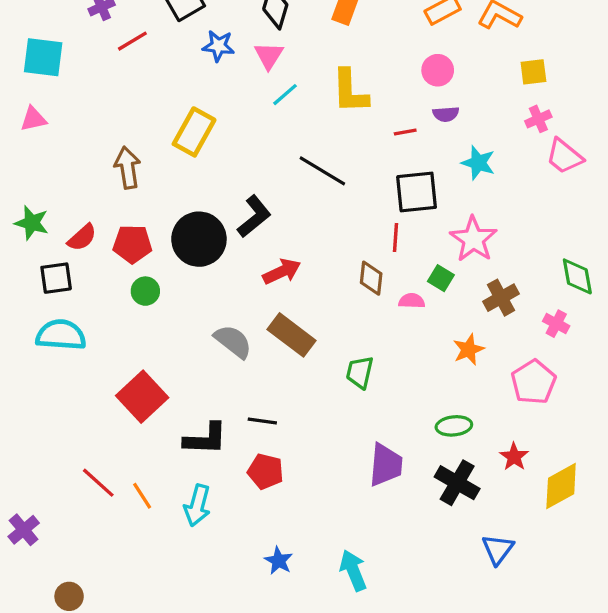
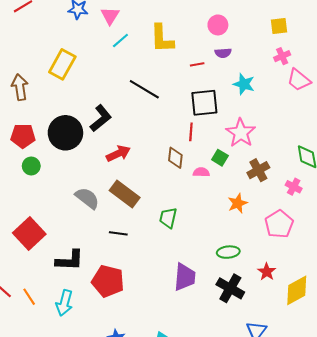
black line: (262, 421) -> (118, 233), moved
red pentagon: (266, 471) -> (108, 281), size x1.4

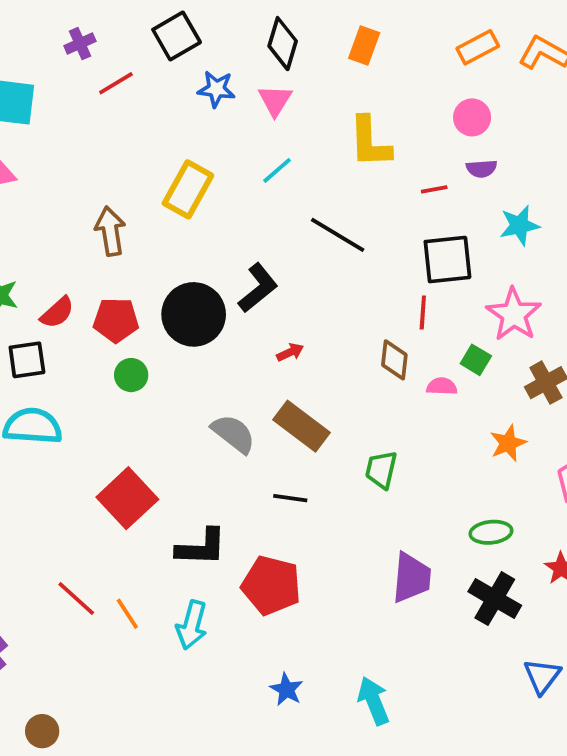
cyan line: (120, 41) -> (277, 170), moved
cyan star: (244, 84) -> (519, 225), turned -30
red arrow: (118, 154) -> (290, 352), size x0.6

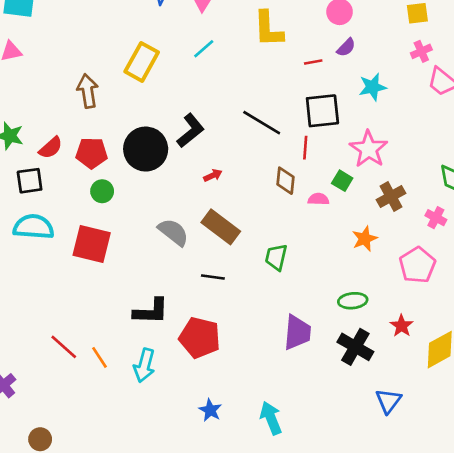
purple semicircle: (482, 169) -> (346, 47), turned -42
black line: (338, 235) -> (262, 123), moved
red square: (127, 498) -> (92, 244), moved, turned -33

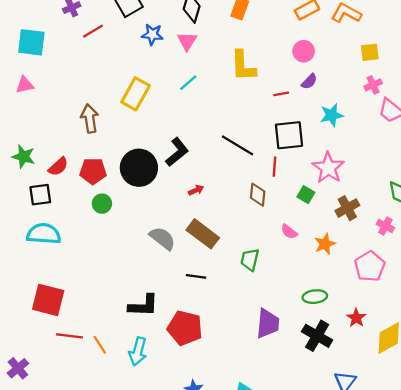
pink semicircle: (318, 199) -> (289, 232), moved, turned -144
red square: (92, 244) -> (48, 300), moved
red line: (64, 347) -> (69, 336), turned -35

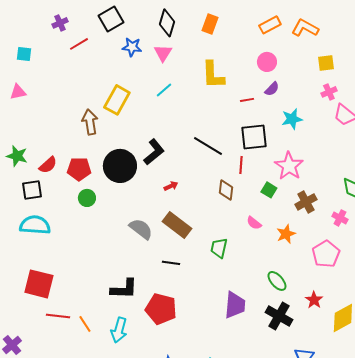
cyan square: (31, 42) -> (24, 54), size x0.6
brown arrow: (90, 118) -> (90, 122), moved
green ellipse: (315, 297) -> (277, 281), turned 55

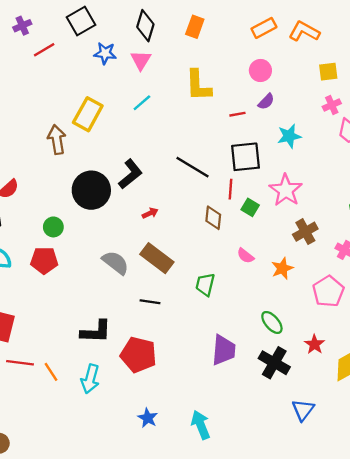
red pentagon: (79, 169) -> (44, 260), moved
green square: (269, 190) -> (250, 207), moved

